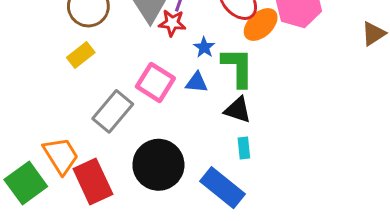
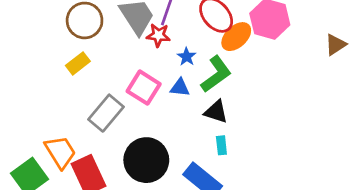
green L-shape: (238, 67) -> (216, 74), turned 54

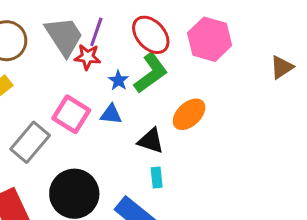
orange ellipse: (236, 37) -> (189, 114), moved
green L-shape: (216, 74) -> (151, 73), moved

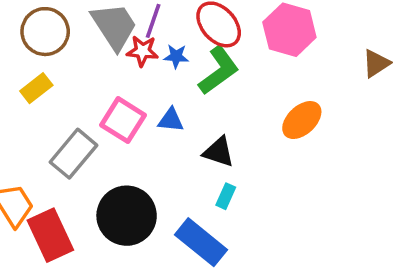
blue star: (118, 80) -> (176, 56), moved, turned -30
orange ellipse: (189, 114) -> (302, 120), moved
cyan rectangle: (157, 178) -> (226, 196), turned 30

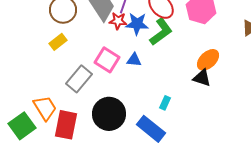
blue star: (176, 56) -> (137, 24), size x1.6
black triangle: (219, 152) -> (202, 78), moved
red rectangle: (50, 235) -> (66, 125), turned 36

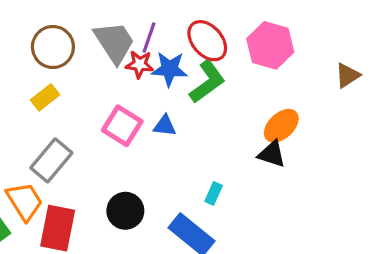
gray rectangle: (79, 79) -> (51, 160), moved
black circle: (109, 114) -> (125, 211), size x0.7

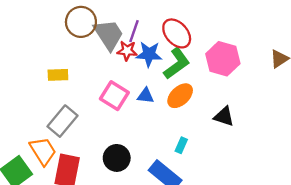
pink hexagon: (270, 45) -> (223, 59), moved
brown circle: (53, 47) -> (81, 22), moved
yellow rectangle: (45, 97) -> (58, 75), turned 36
orange ellipse: (281, 126) -> (180, 96), moved

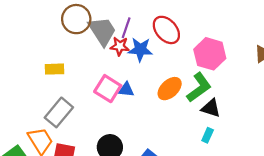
green L-shape: (177, 63) -> (199, 87), moved
blue triangle: (146, 96) -> (126, 90), moved
cyan rectangle: (181, 145) -> (208, 135), moved

